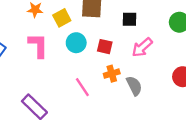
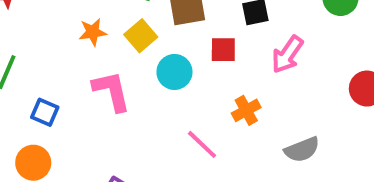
red square: (105, 47) -> (223, 50), moved
gray semicircle: (134, 86) -> (302, 150), moved, turned 108

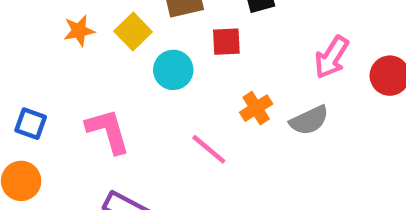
pink arrow: (287, 54) -> (332, 57), moved
pink L-shape: (112, 91) -> (108, 131), moved
gray semicircle: (302, 150) -> (309, 120), moved

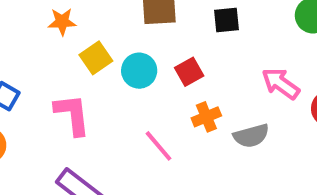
yellow square: (133, 32) -> (96, 58), moved
red square: (226, 42) -> (189, 72), moved, turned -36
pink arrow: (332, 57) -> (281, 84), turned 84

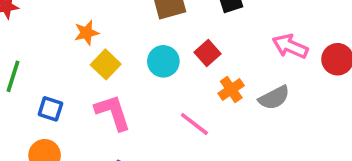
yellow square: (96, 58) -> (106, 64), moved

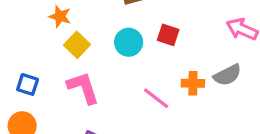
orange star: (86, 33) -> (60, 16), turned 30
red square: (208, 53) -> (168, 35), turned -30
orange cross: (231, 89) -> (193, 83), moved, turned 35

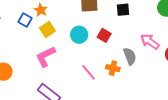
gray semicircle: (227, 75) -> (130, 56), moved, turned -96
blue square: (28, 84) -> (25, 20), moved
pink L-shape: (83, 88) -> (46, 56), turned -110

